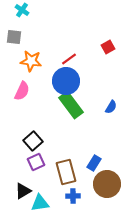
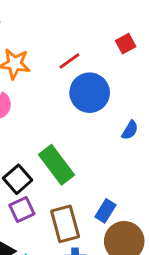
blue circle: (66, 81) -> (90, 93), moved
green rectangle: (71, 105) -> (56, 165), moved

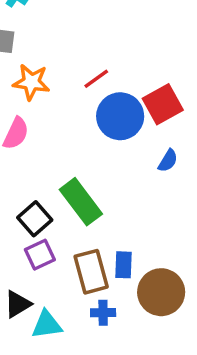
red square: (126, 44) -> (163, 104), moved, size x1.6
blue rectangle: (105, 211) -> (124, 265), moved, turned -30

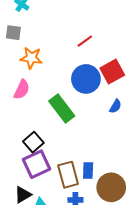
red line: (96, 79) -> (85, 41), moved
green rectangle: (81, 202) -> (62, 108), moved
purple square: (40, 255) -> (36, 164), size x1.5

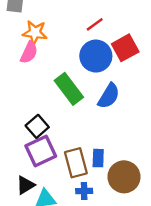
red line: (85, 41) -> (95, 24), moved
pink semicircle: (22, 89) -> (29, 53), moved
blue semicircle: (115, 106) -> (109, 96), moved, size x1.6

